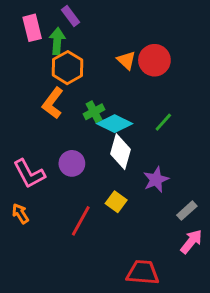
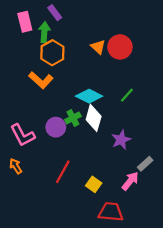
orange L-shape: (53, 103) -> (41, 80), turned -85
green cross: (94, 112) -> (73, 118), moved
yellow square: (116, 202) -> (94, 184), moved
pink arrow: (191, 242) -> (130, 181), moved

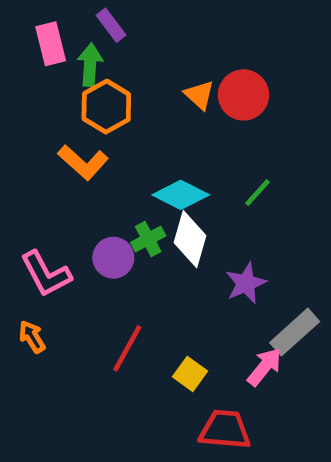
gray rectangle: (145, 164) -> (295, 332), size x1.5

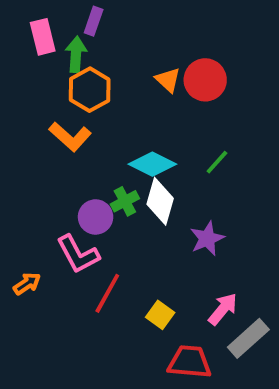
purple rectangle: (111, 25) -> (94, 21), turned 56
pink L-shape: (46, 274) -> (78, 254), moved
gray rectangle: (295, 332) -> (248, 338), moved
orange arrow: (32, 337) -> (27, 284), turned 88

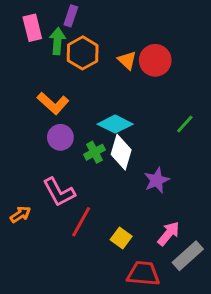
orange hexagon: (90, 90) -> (83, 53), moved
green line: (217, 162) -> (185, 124), moved
purple circle: (96, 217) -> (60, 137), moved

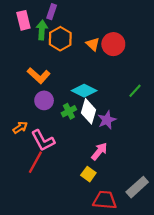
purple star: (157, 180) -> (107, 120), moved
orange arrow: (20, 214) -> (20, 128), moved
red line: (81, 222) -> (35, 162), moved
pink arrow: (169, 234) -> (99, 151), moved

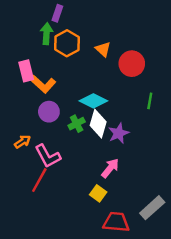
pink rectangle: (23, 20) -> (26, 71), moved
red circle: (113, 44) -> (132, 64), moved
green line: (135, 91) -> (150, 101), turned -32

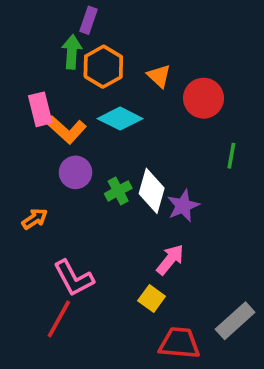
cyan diamond: (93, 101) -> (120, 119), moved
pink L-shape: (48, 156) -> (74, 278), moved
red line: (39, 180) -> (59, 319), moved

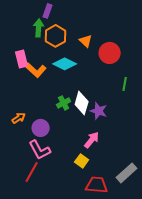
purple circle: (76, 172) -> (41, 128), moved
purple star: (183, 206) -> (99, 111), turned -30

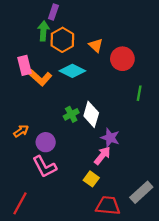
purple star: (99, 111) -> (110, 138), moved
red line: (32, 172) -> (20, 203), moved

